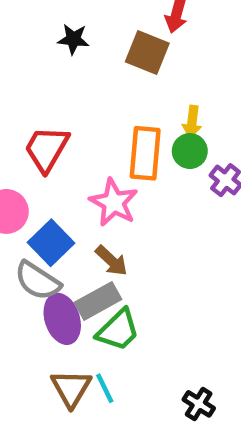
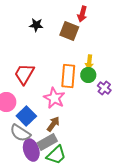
brown arrow: (111, 261) -> (53, 124), turned -98

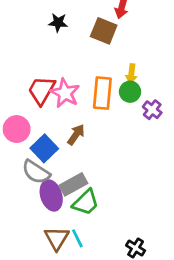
pink star: (54, 98) -> (65, 93), moved
brown arrow: (53, 124) -> (76, 135), moved

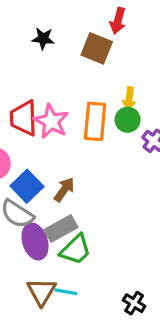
red trapezoid: (41, 90) -> (24, 118), turned -32
brown arrow: (76, 135) -> (64, 190), moved
cyan line: (77, 238) -> (66, 292), turned -54

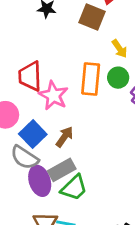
yellow arrow: (129, 99) -> (120, 49), moved, turned -42
pink star: (51, 121) -> (53, 95), moved

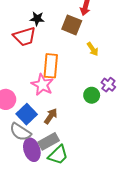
red trapezoid: (30, 76) -> (25, 36), moved, turned -105
green circle: (118, 78) -> (92, 95), moved
orange rectangle: (91, 79) -> (51, 66), moved

